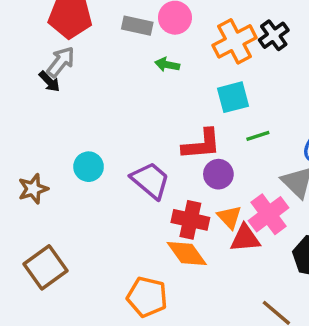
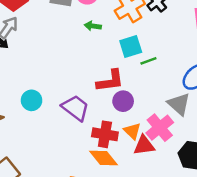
green arrow: (167, 65) -> (93, 26), moved
green line: (258, 136) -> (148, 61), moved

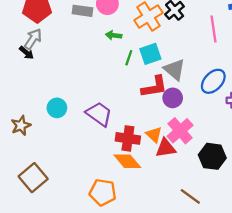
green line: (148, 61) -> (129, 58), moved, turned -49
red L-shape: (110, 81) -> (154, 87), moved
purple circle: (123, 101) -> (173, 98), moved
gray triangle: (179, 104) -> (174, 69), moved

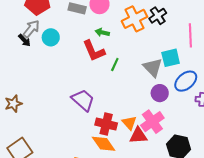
cyan square: (150, 54) -> (171, 58), moved
green line: (129, 58) -> (115, 64), moved
red L-shape: (154, 87) -> (94, 51), moved, turned 70
purple circle: (173, 98) -> (160, 93), moved
cyan circle: (57, 108) -> (51, 37), moved

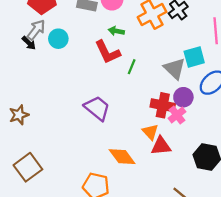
pink cross: (152, 122) -> (177, 115), moved, size x0.7
red cross: (106, 124) -> (163, 105), moved

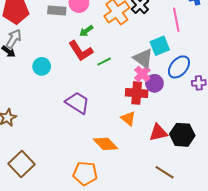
green arrow: (116, 31) -> (86, 31), turned -40
cyan circle: (58, 39) -> (42, 66), moved
green line: (132, 67) -> (104, 61), turned 48
pink cross: (177, 115) -> (142, 74), moved
red triangle: (161, 146) -> (158, 133), moved

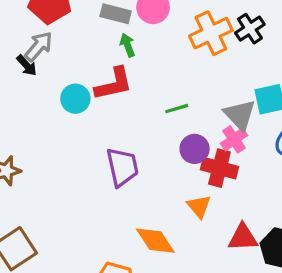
green arrow: (86, 31) -> (128, 45), moved, turned 96
red L-shape: (81, 51) -> (114, 84), moved, turned -80
purple circle: (154, 83) -> (195, 149), moved
purple trapezoid: (78, 103) -> (122, 167), turned 35

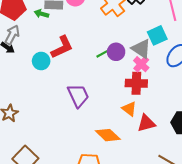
green arrow: (128, 45) -> (41, 14), moved, turned -40
purple circle: (195, 149) -> (116, 52), moved
red triangle: (243, 237) -> (146, 123), moved

